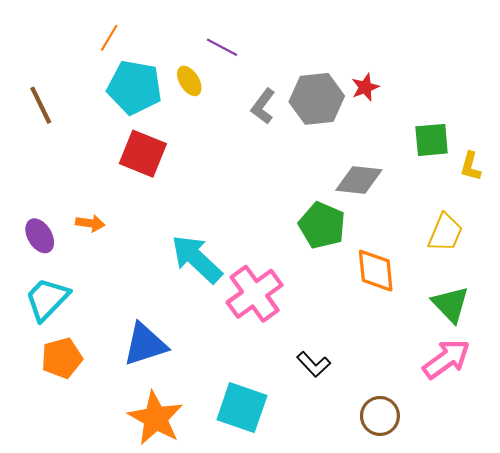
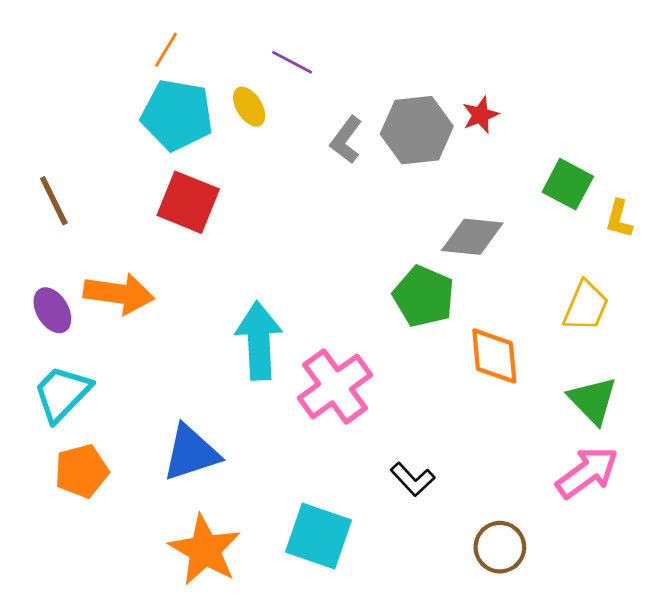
orange line: (109, 38) -> (166, 50), moved
brown line: (41, 105) -> (54, 201), moved
green square: (432, 140) -> (568, 184), turned 33
orange arrow: (90, 223) -> (119, 294), size x1.8
cyan arrow: (197, 259) -> (259, 341), turned 44

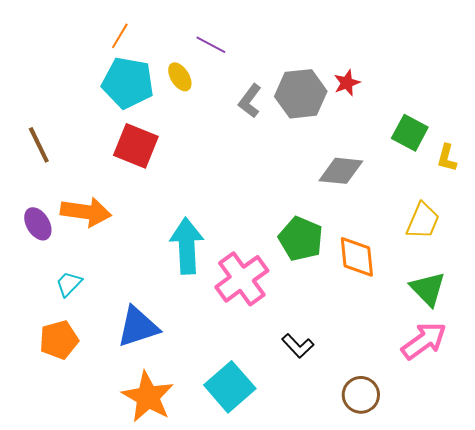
green pentagon: (424, 296) -> (301, 239), moved
cyan trapezoid: (62, 393) -> (69, 284), moved, size x0.6
cyan square: (318, 536) -> (230, 387), turned 30

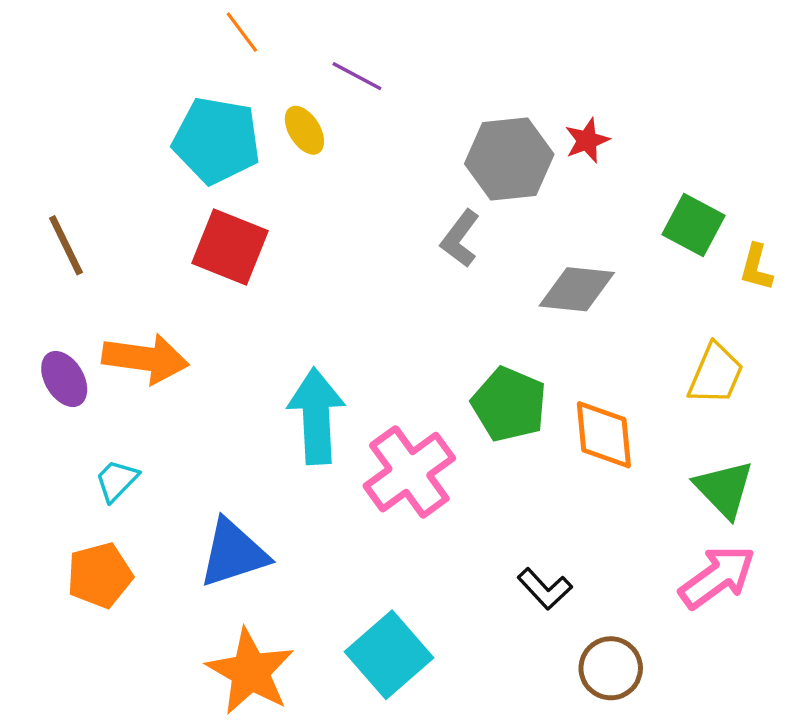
orange line: (120, 36) -> (242, 32), moved, turned -68
gray L-shape: (250, 101) -> (460, 239), moved
black L-shape: (298, 346) -> (545, 589), moved

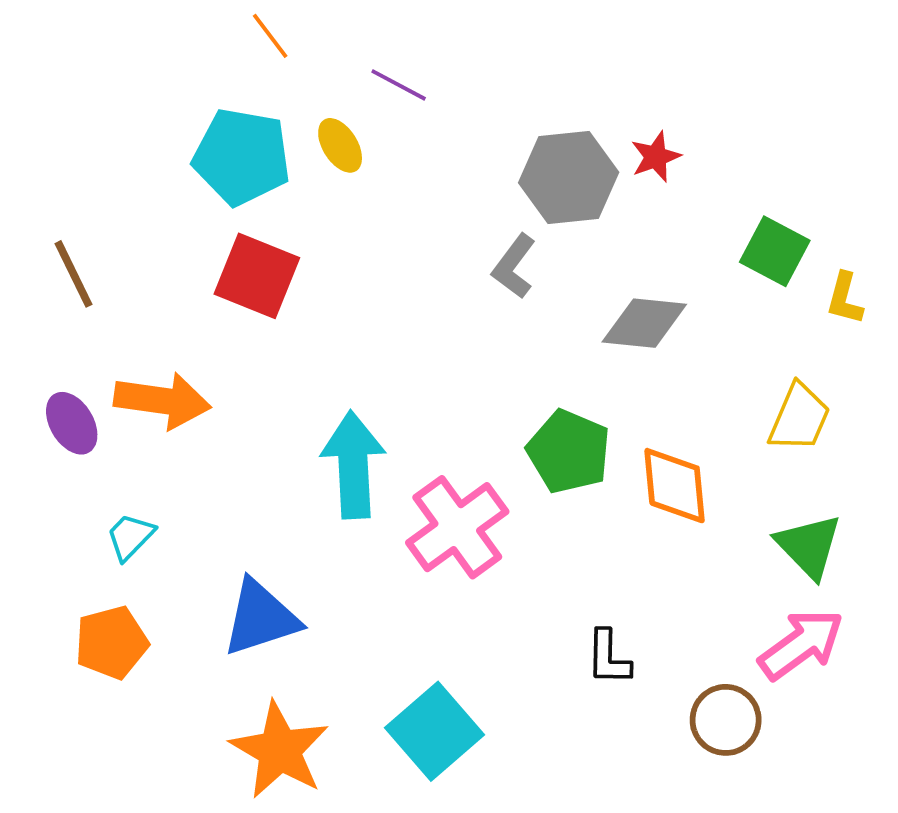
black L-shape: (545, 589) -> (608, 658), turned 44
brown circle: (611, 668) -> (726, 720), moved

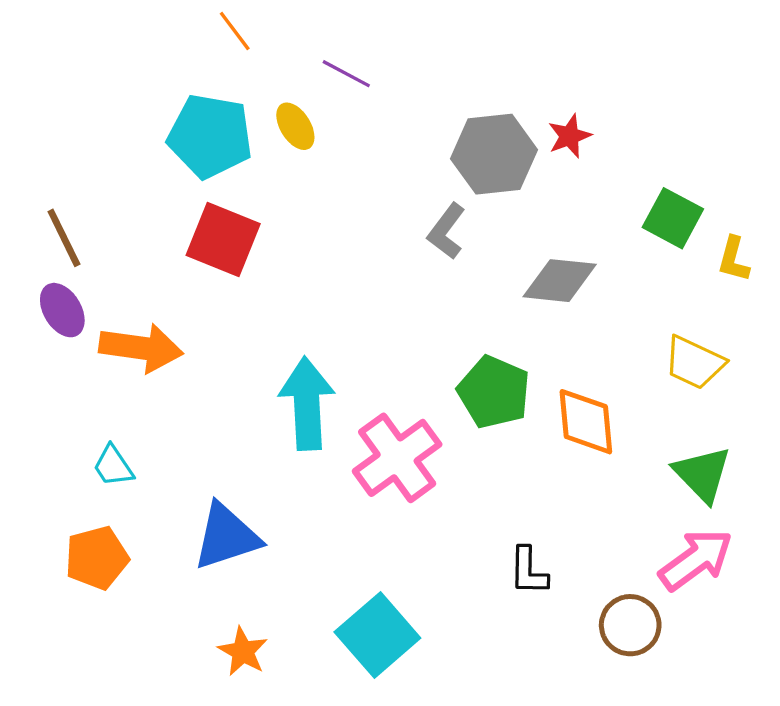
yellow trapezoid: (799, 418) -> (694, 363), turned 92
purple ellipse: (72, 423) -> (62, 310), moved
cyan trapezoid: (130, 537) -> (113, 466), turned -78
orange star: (280, 750) -> (243, 651), size x0.6

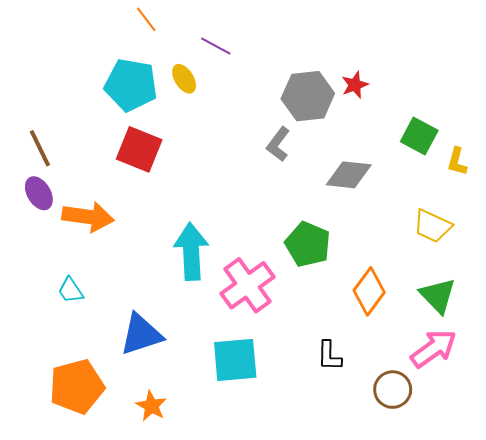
orange diamond: (586, 422) -> (369, 291), moved, turned 42
orange pentagon: (97, 558) -> (77, 387), moved, size x1.4
cyan square: (377, 635) -> (235, 360), moved, turned 36

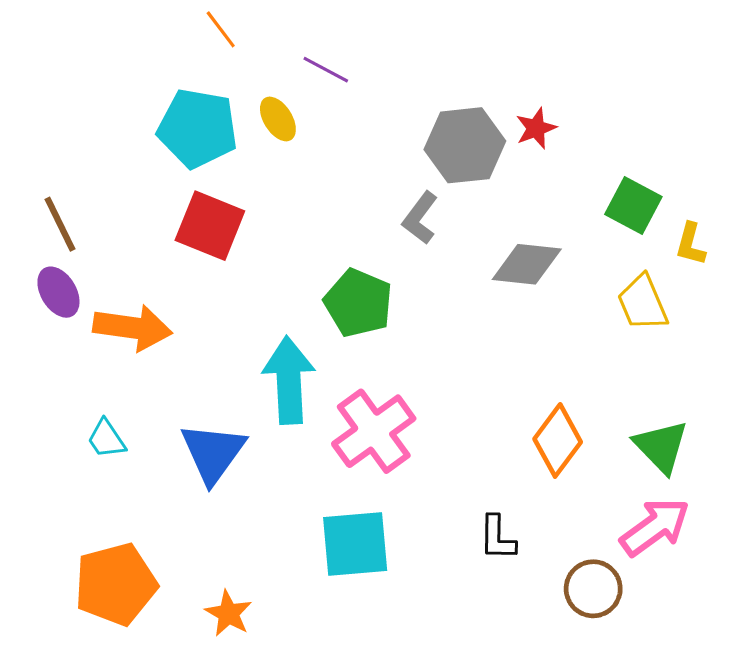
yellow trapezoid: (433, 226) -> (643, 303), moved, turned 42
green pentagon: (308, 244) -> (358, 303), moved
blue triangle: (141, 334) -> (213, 453), moved, turned -36

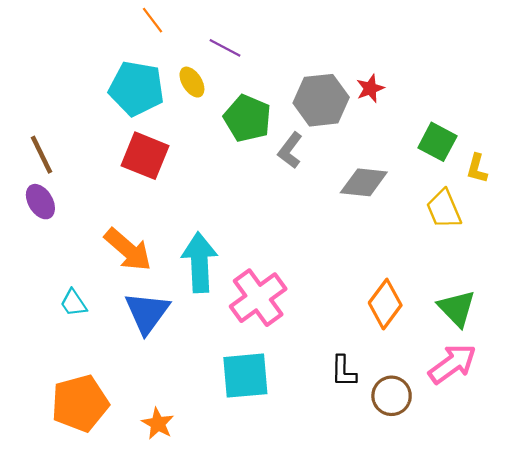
green pentagon: (358, 303) -> (247, 118), moved
orange arrow: (133, 328) -> (128, 250), moved, turned 33
brown circle: (593, 589) -> (392, 396), moved

